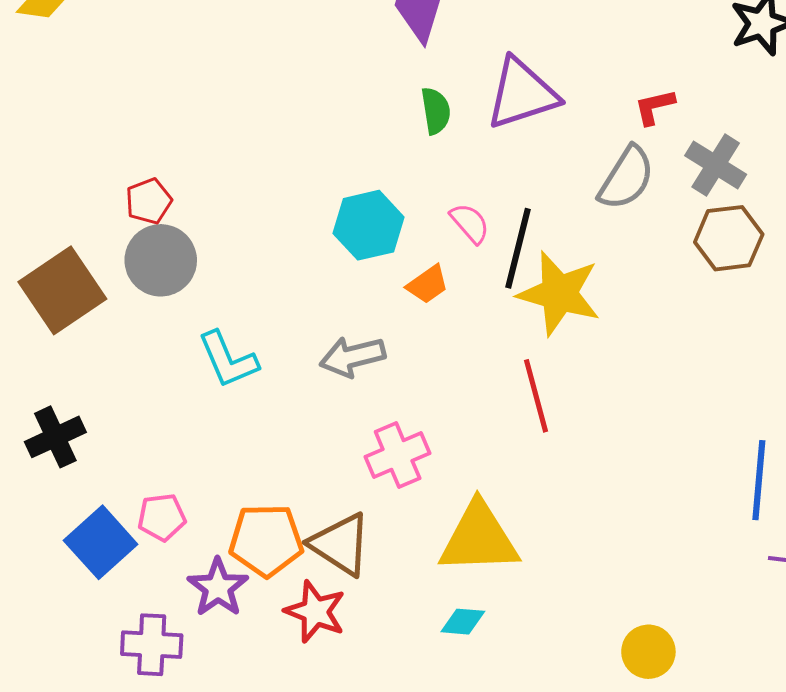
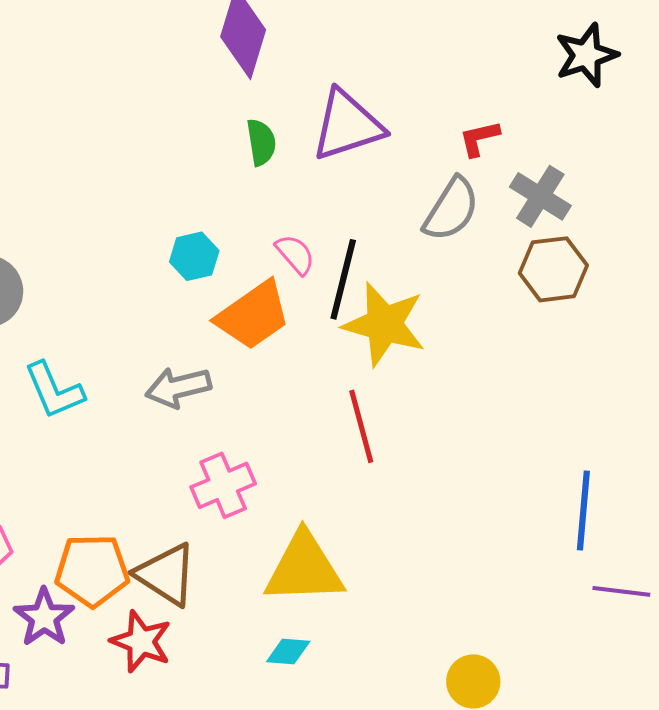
cyan hexagon: (368, 225) -> (194, 256), size x0.7
orange trapezoid: (428, 284) -> (253, 315), size x1.8

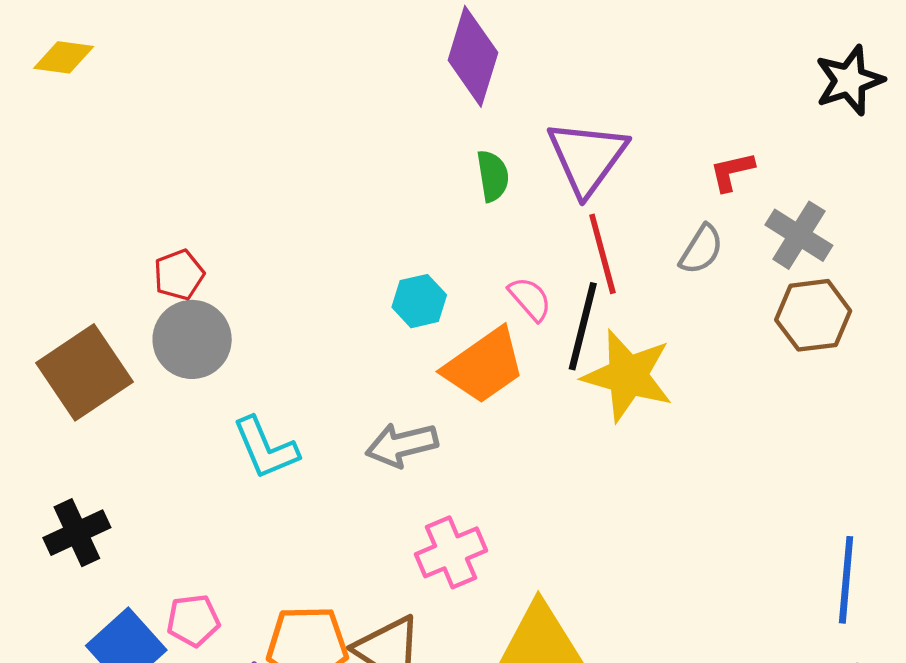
purple triangle: (347, 125) -> (587, 157), turned -36
gray semicircle: (451, 209) -> (701, 249), size x0.7
red line: (361, 426) -> (602, 254), moved

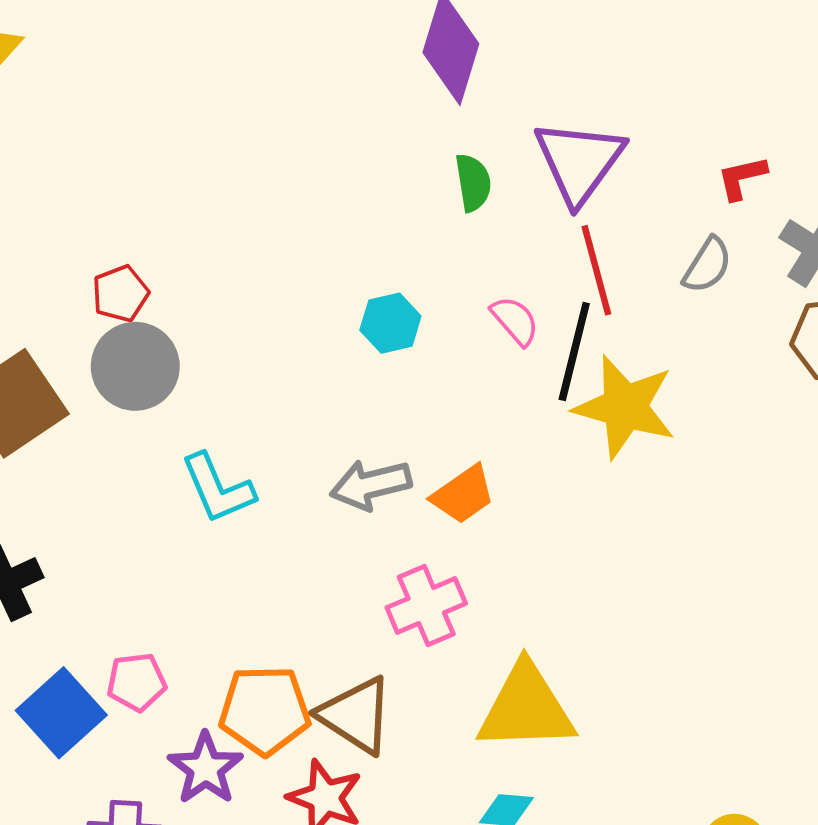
orange trapezoid: (484, 366) -> (463, 495), moved, size x0.7

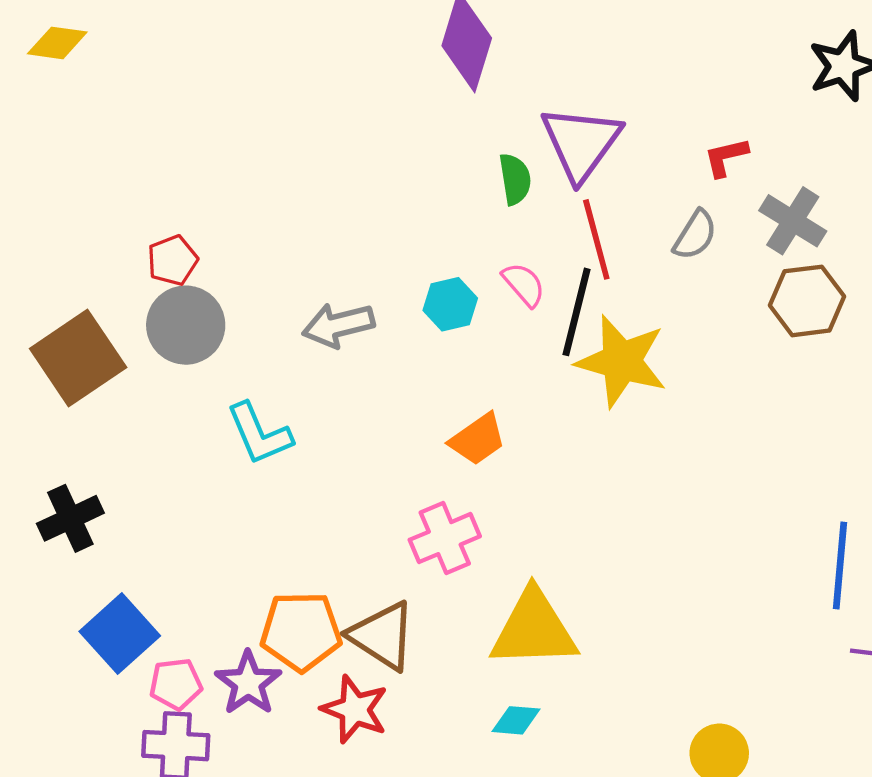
green semicircle: (473, 183) -> (515, 179), moved
cyan hexagon: (390, 323) -> (450, 304), moved
gray arrow: (371, 485) -> (338, 325), moved
pink pentagon: (136, 682) -> (176, 684), moved

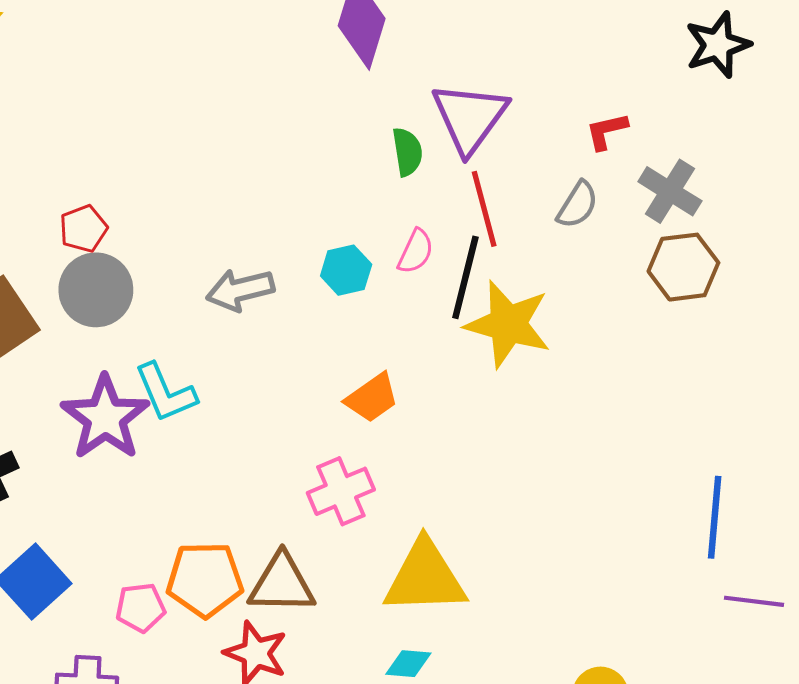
pink semicircle: (524, 284) -> (416, 251), turned 66
brown triangle: (382, 636) -> (282, 584), turned -32
purple star: (248, 683) -> (105, 418), moved, size x1.4
pink pentagon: (176, 684) -> (141, 608), moved

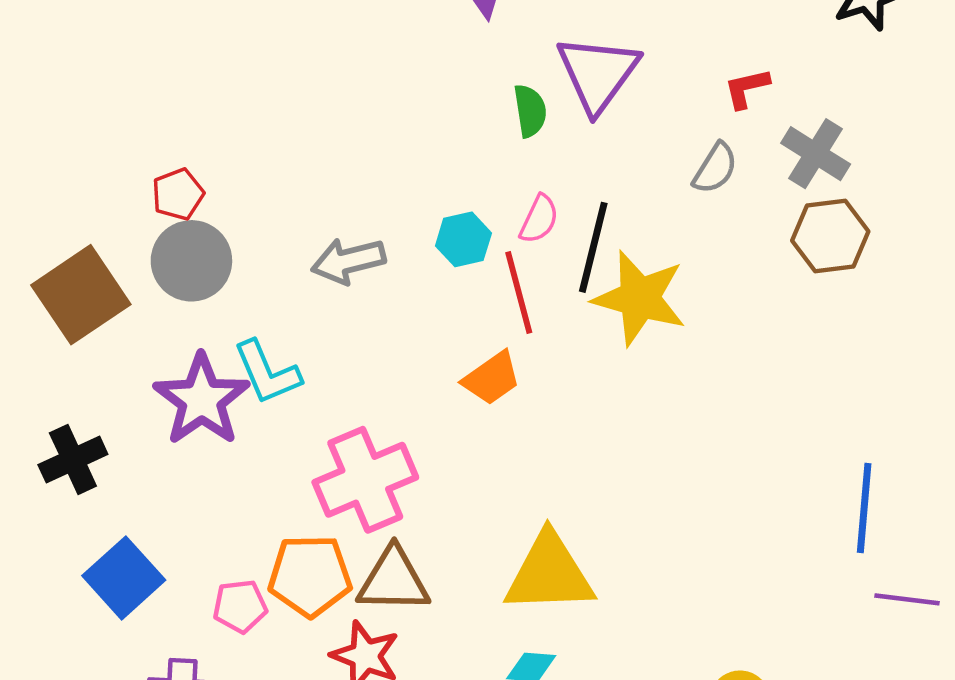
red line: (484, 209) -> (519, 292), moved
pink cross: (341, 491) -> (365, 480), moved, size x1.4

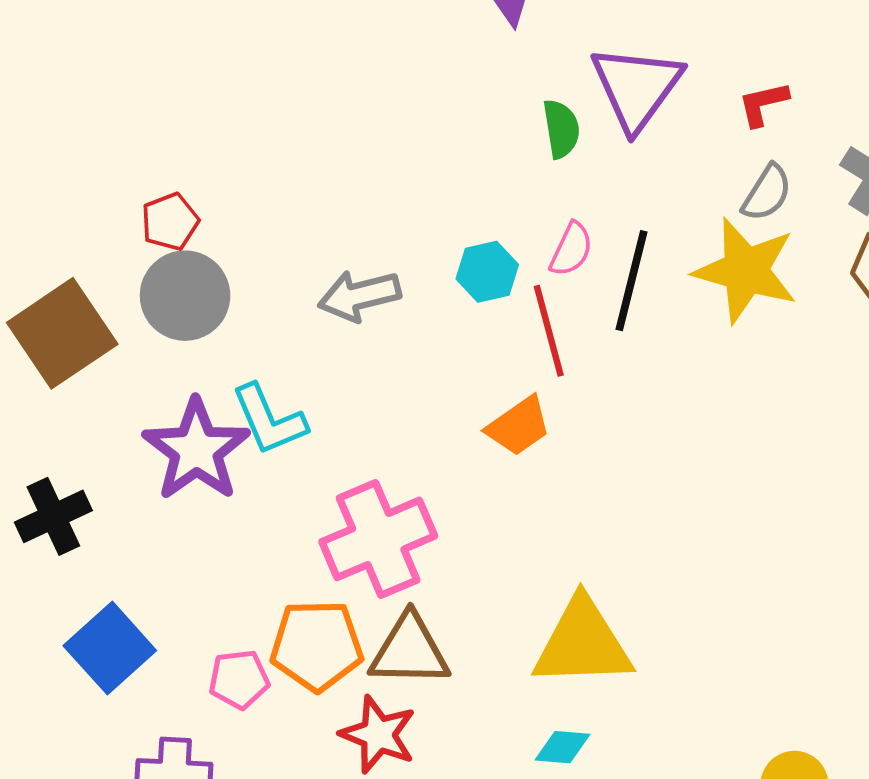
red L-shape: (747, 88) -> (763, 104), moved
yellow star: (640, 298) -> (746, 271), moved

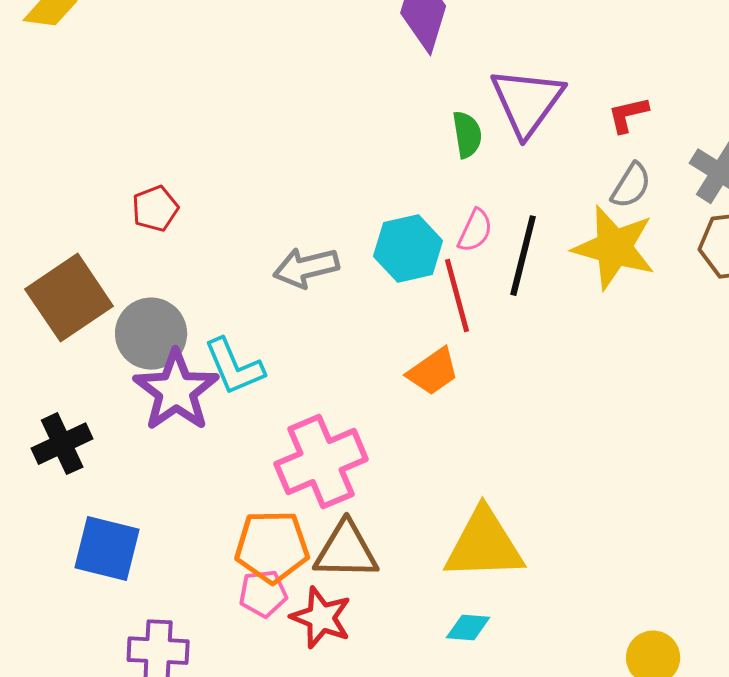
cyan hexagon: (487, 272) -> (408, 249), size x1.4
gray circle: (185, 296) -> (151, 334), moved
blue square: (110, 648) -> (107, 549), turned -34
pink pentagon: (239, 679) -> (263, 594), moved

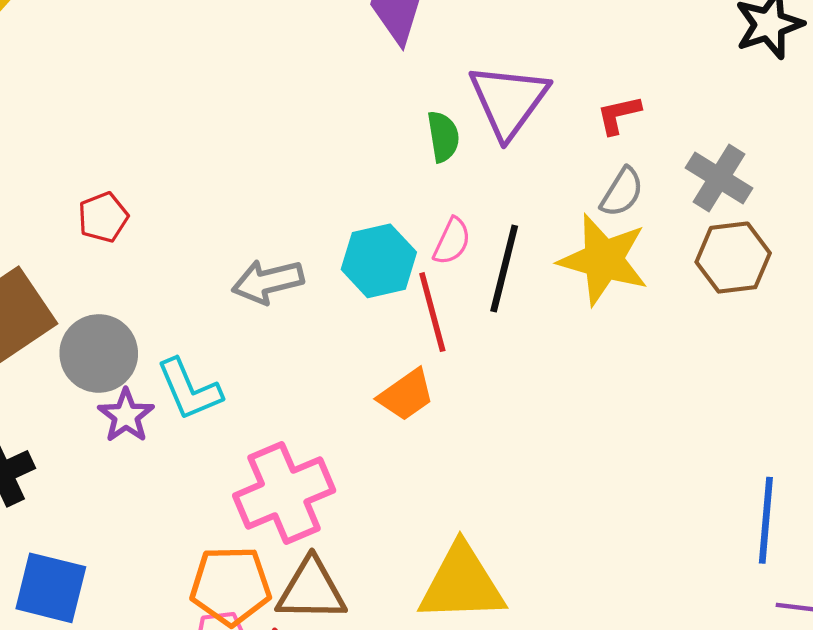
purple star: (176, 391) -> (126, 416), size x0.6

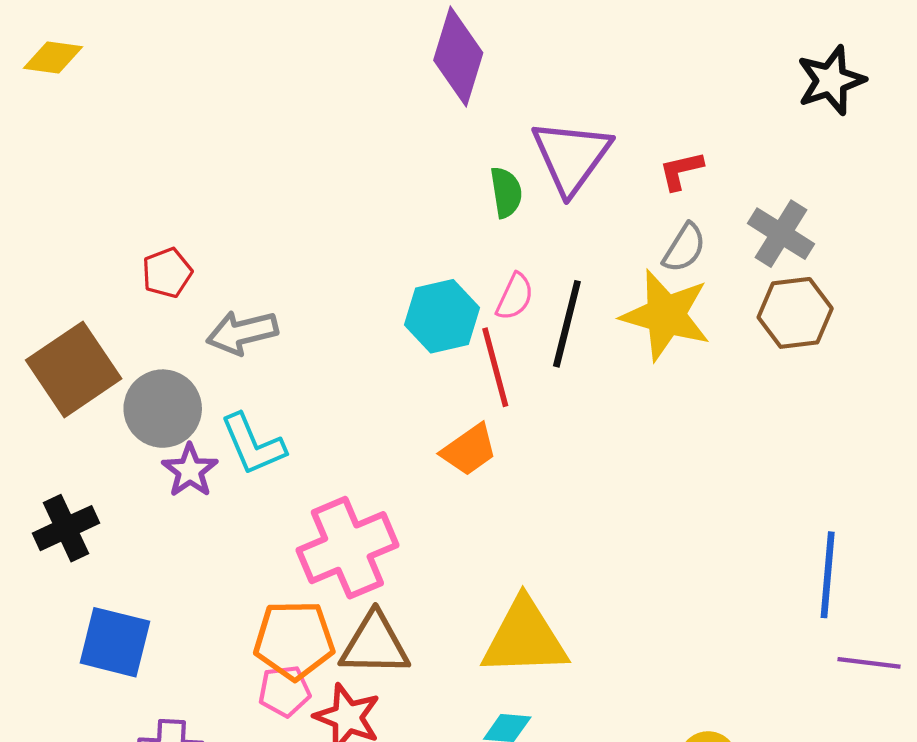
gray arrow: (268, 282) -> (242, 333), moved

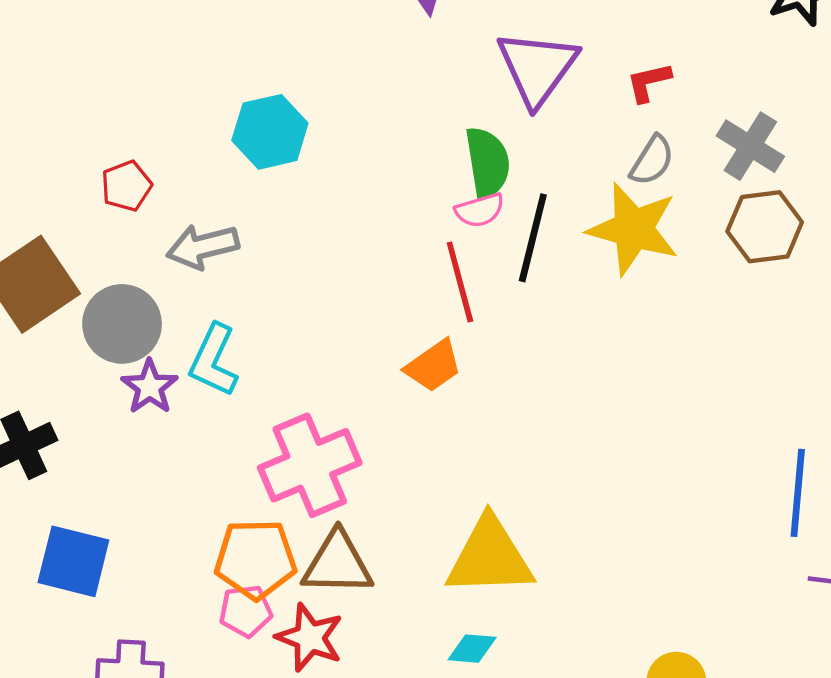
green semicircle: (506, 192) -> (488, 163), moved, size x1.4
pink semicircle: (515, 297) -> (480, 210), turned 48
cyan hexagon: (442, 316) -> (270, 132), moved
cyan L-shape: (253, 444) -> (214, 360), turned 48

